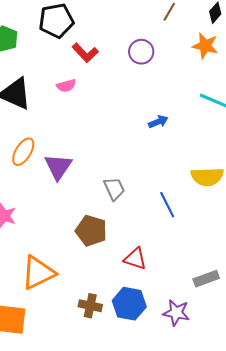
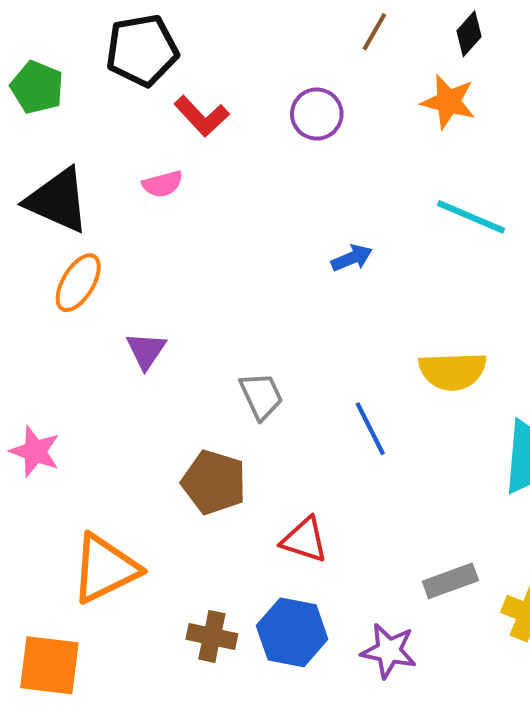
orange ellipse: (23, 152) -> (78, 283), moved
purple triangle: (58, 167) -> (146, 351), size x0.7

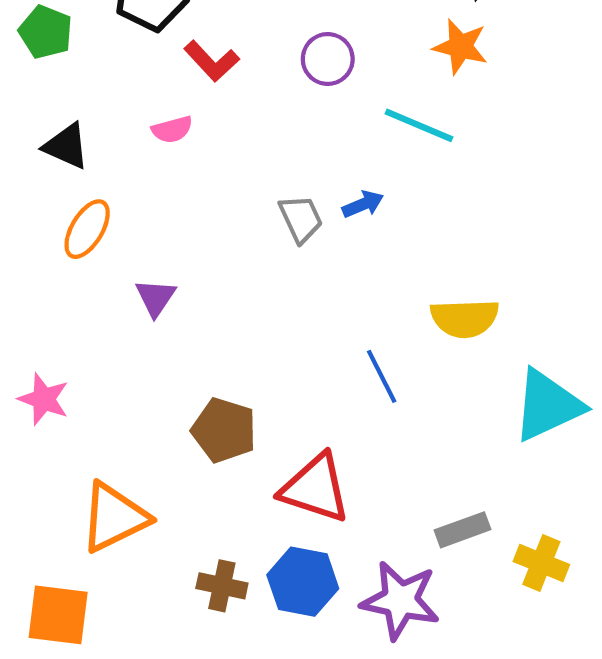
black triangle: (58, 200) -> (66, 146), size x0.7
cyan line: (471, 217) -> (419, 125), moved
gray trapezoid: (261, 396) -> (301, 219), moved
red triangle: (304, 540) -> (315, 488), size x1.5
purple star: (389, 651) -> (400, 600), size x1.4

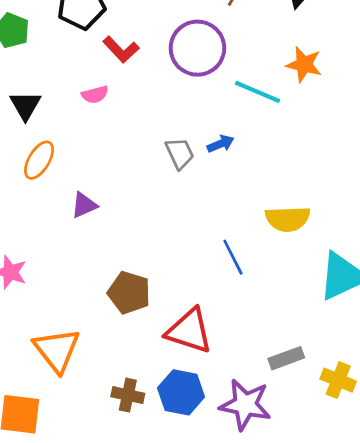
orange star: (460, 47) -> (304, 65), moved
purple circle: (328, 59) -> (197, 48), size x1.6
black triangle: (66, 146) -> (25, 105), turned 36
purple triangle: (156, 298) -> (84, 205), turned 32
orange triangle: (114, 517) -> (57, 350), turned -42

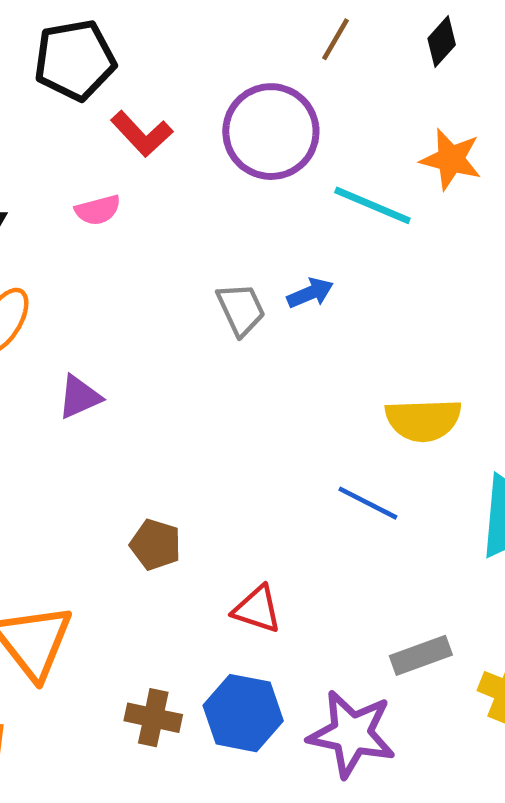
blue line: (233, 257) -> (368, 503), moved, turned -36
brown pentagon: (129, 293) -> (156, 545), size x0.7
red triangle: (189, 331) -> (257, 609), size x0.6

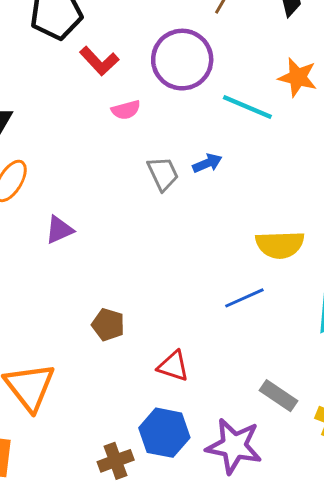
pink semicircle: (98, 210) -> (126, 110), moved
blue line: (368, 503) -> (244, 298), turned -51
gray rectangle: (421, 655) -> (278, 396), turned 54
brown cross: (153, 718) -> (116, 461), moved, turned -32

